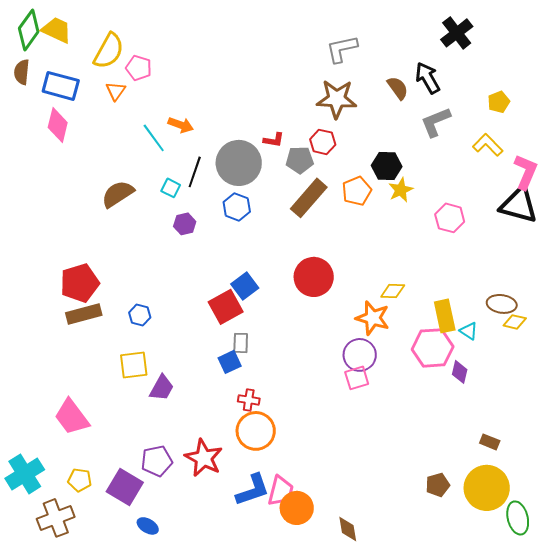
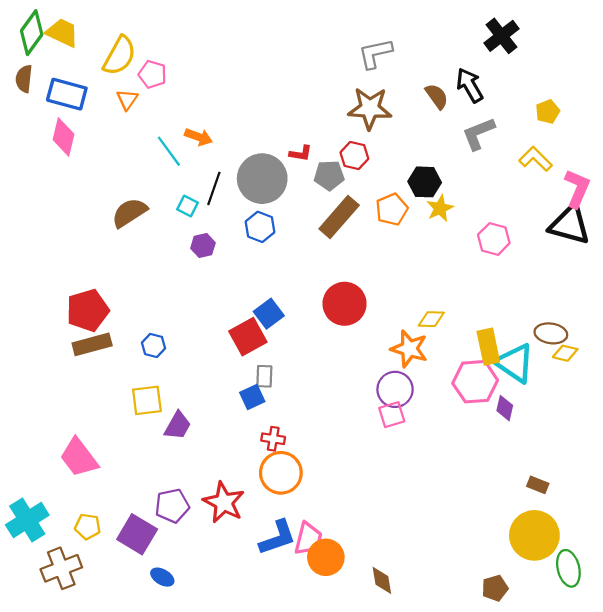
cyan triangle: (469, 331) -> (515, 363), size x2.0
brown pentagon: (438, 485) -> (495, 588), moved

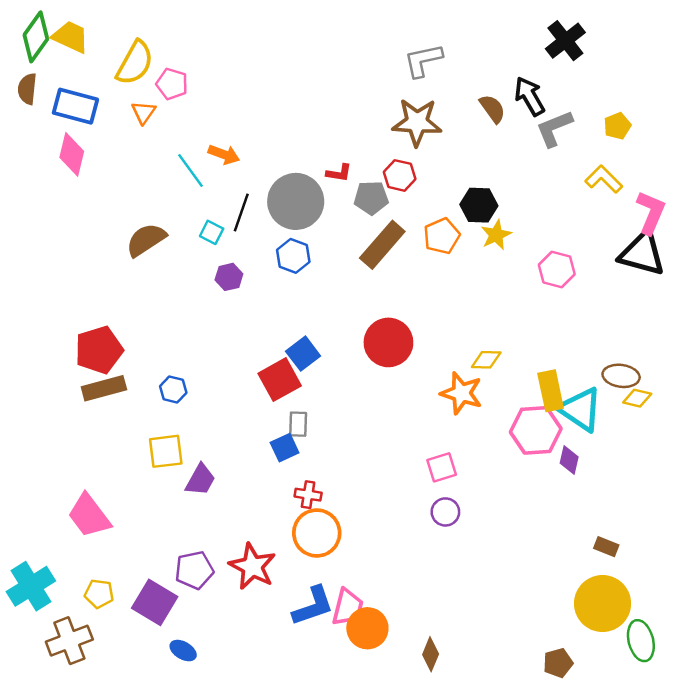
gray L-shape: (478, 134) -> (554, 128), moved
purple circle: (395, 389) -> (445, 512), moved, size x0.7
brown diamond: (382, 580) -> (431, 654), turned 32

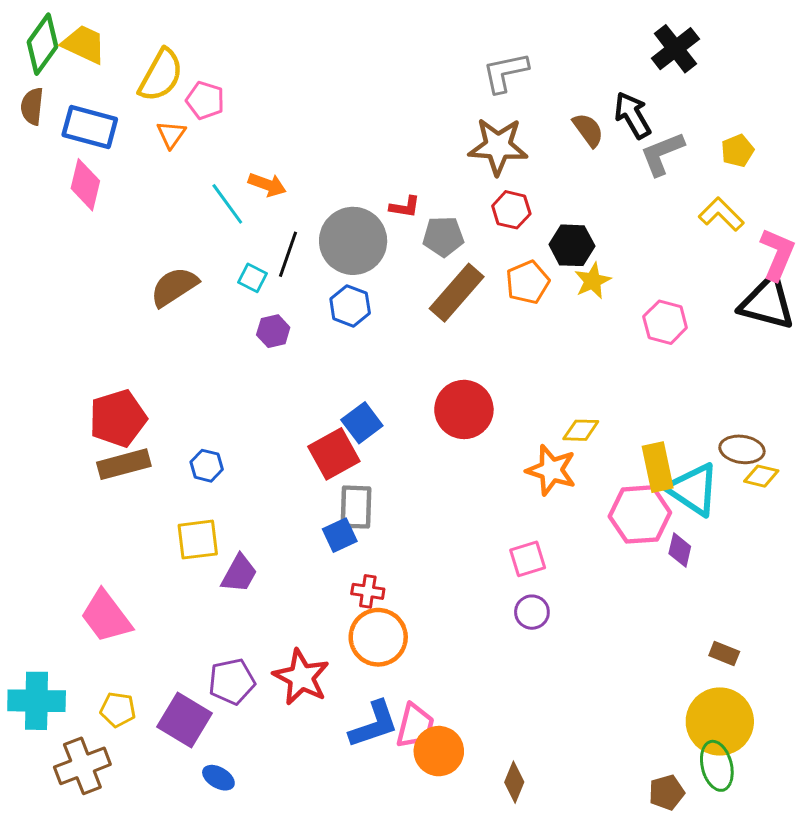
red hexagon: (400, 175) -> (511, 210), moved
gray rectangle: (298, 424) -> (356, 507), size x1.4
cyan cross: (31, 586) -> (37, 701), turned 33
green ellipse: (641, 641) -> (717, 766), moved

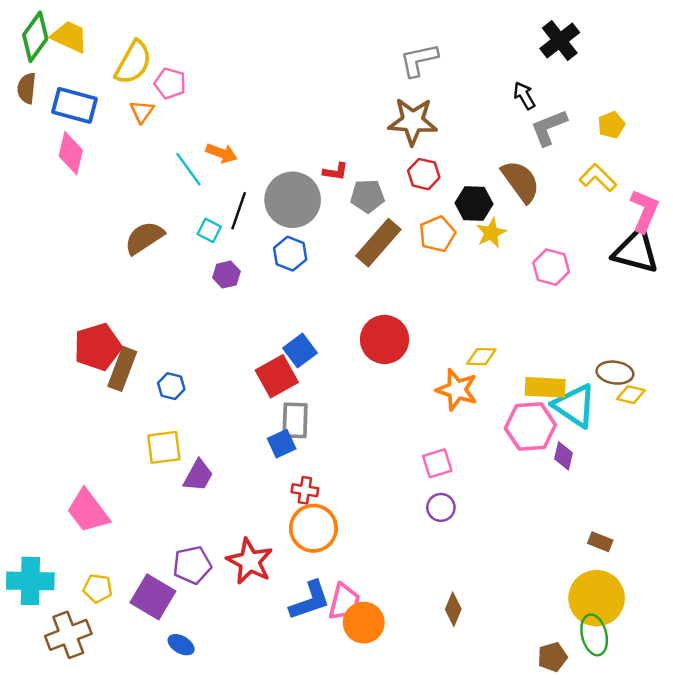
black arrow: (633, 115) -> (524, 96), size x0.7
brown semicircle: (588, 130) -> (521, 181), moved, size x1.5
brown rectangle: (124, 464) -> (122, 369), moved, turned -54
yellow rectangle: (658, 467) -> (545, 387), turned -75
brown diamond: (514, 782) -> (453, 609), moved

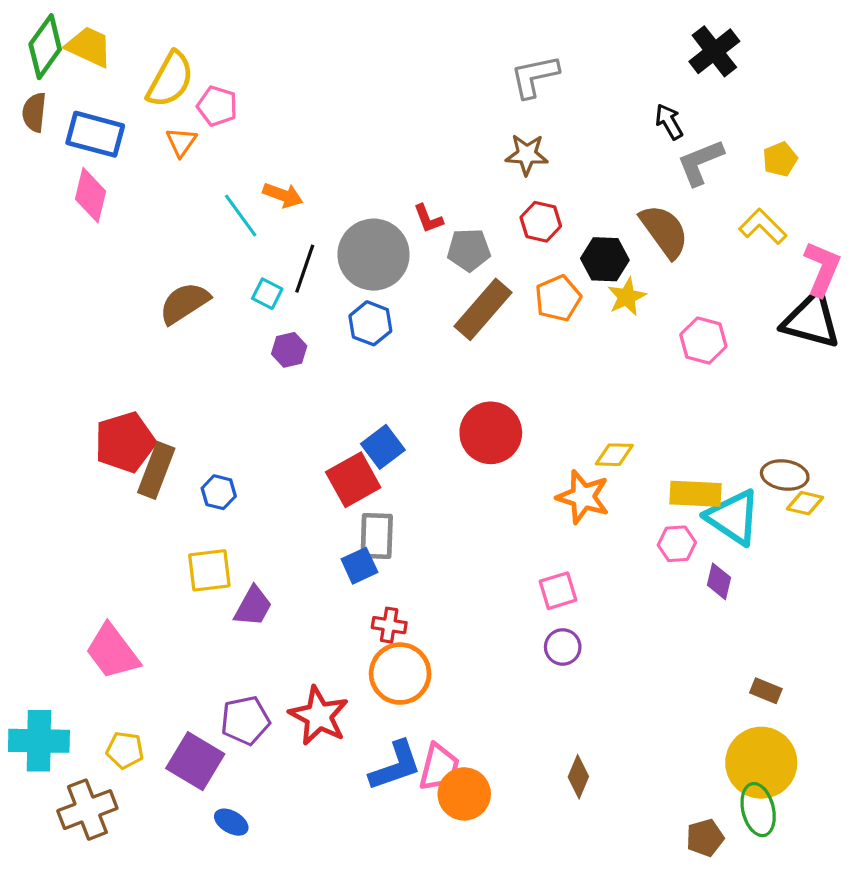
brown star: (413, 121) -> (527, 155), size x0.7
red L-shape: (336, 172) -> (428, 219), turned 60
pink hexagon: (530, 427) -> (677, 544), size x0.6

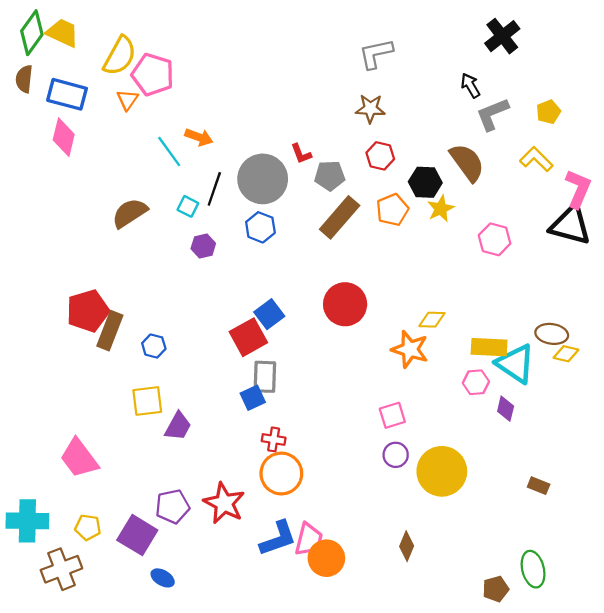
pink pentagon: (217, 106) -> (153, 75), size x1.5
yellow circle: (761, 763) -> (442, 471), moved

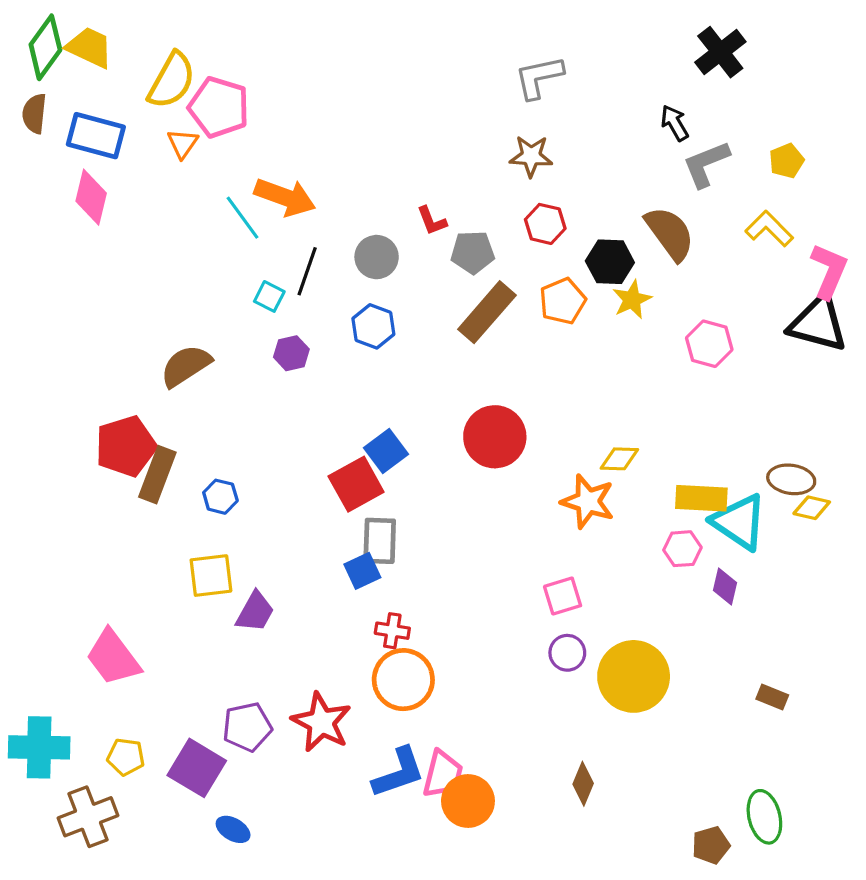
orange arrow: (199, 137) -> (285, 197), size x1.5
gray circle: (263, 179) -> (377, 257), size x0.6
brown semicircle: (130, 213) -> (186, 366), moved

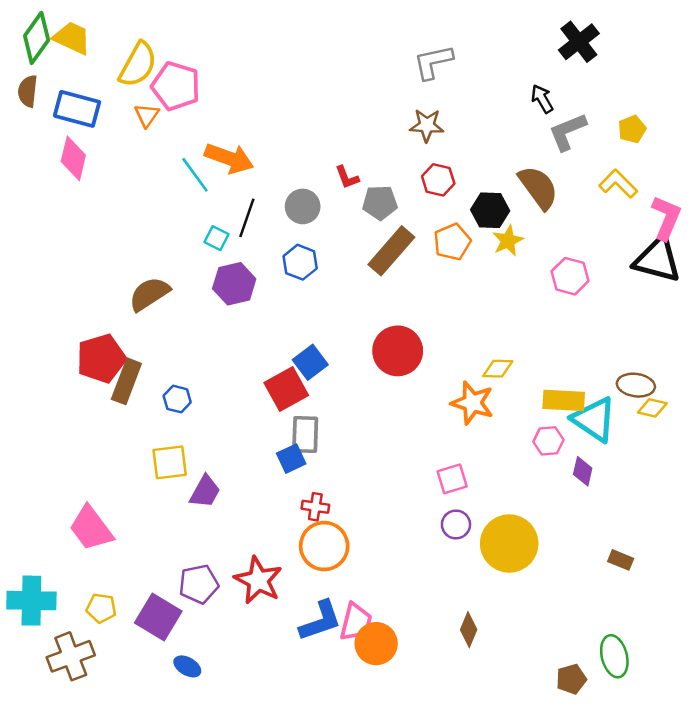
purple hexagon: (291, 353) -> (234, 284), size x1.5

